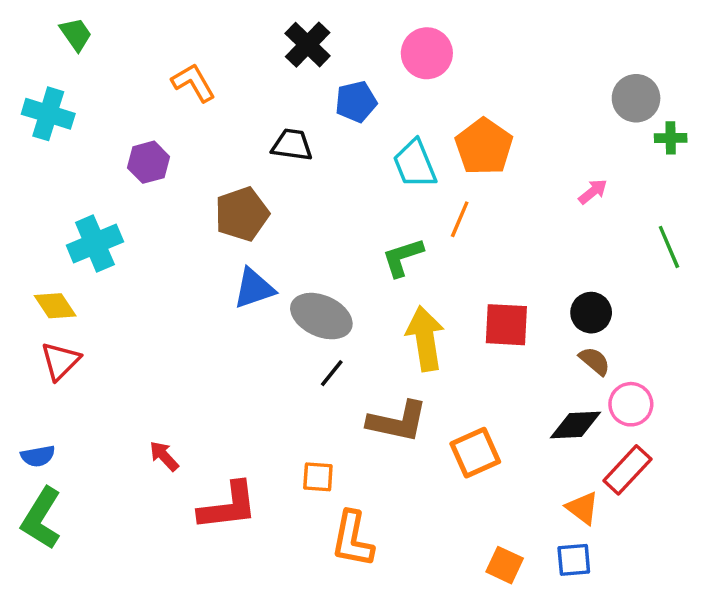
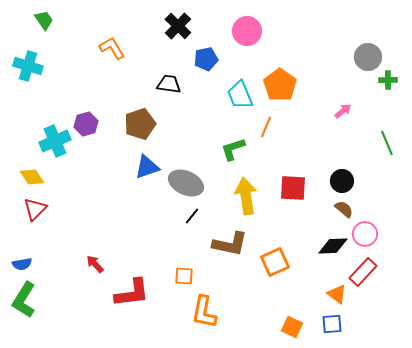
purple hexagon: (148, 162) -> (86, 124), moved

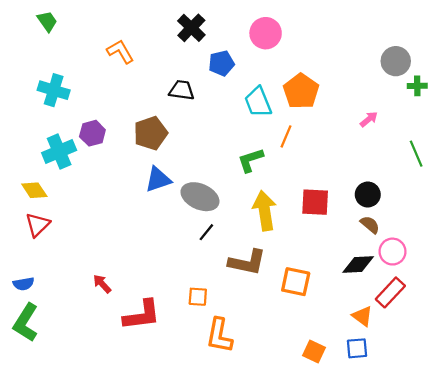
cyan cross: (28, 66) -> (54, 90), moved
orange square: (275, 262) -> (296, 282), turned 36

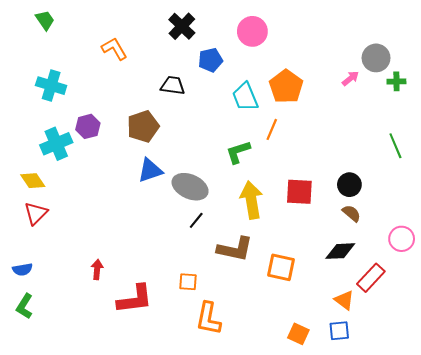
pink arrow: (369, 119) -> (350, 78), moved
pink circle: (393, 252) -> (402, 239), moved
red arrow: (102, 284) -> (97, 269), turned 48
green L-shape: (26, 323) -> (25, 306), size x0.7

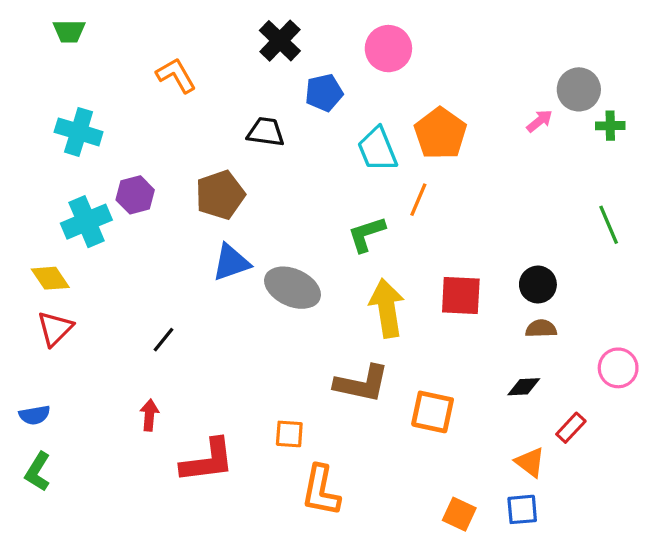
green trapezoid: (45, 20) -> (69, 31), turned 125
brown semicircle: (351, 213) -> (541, 329), turned -42
black line: (196, 220) -> (164, 340), moved
black diamond: (340, 251) -> (524, 387), size x0.7
red rectangle: (371, 278) -> (571, 428), size x0.7

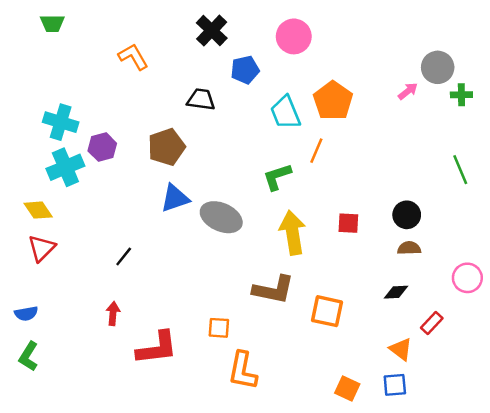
cyan cross: (79, 132) -> (61, 122), moved
red square: (461, 296) -> (348, 223), size x0.7

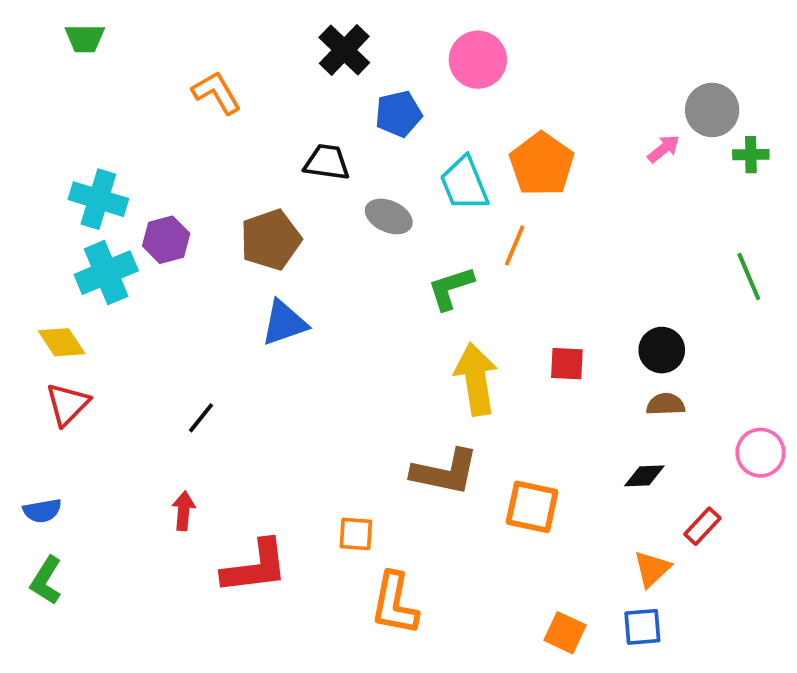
gray ellipse: (221, 217) -> (389, 216), moved, size x0.7
orange triangle: (401, 349) -> (652, 569), turned 40

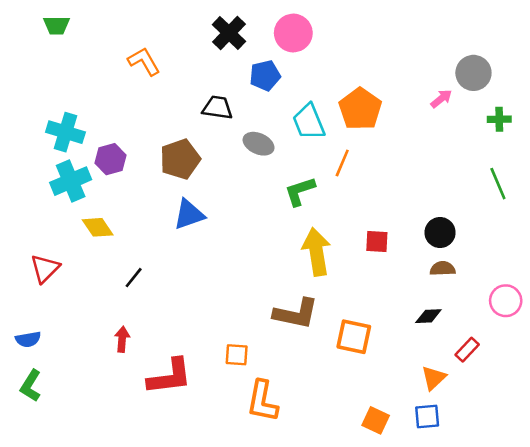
pink circle: (478, 60) -> (293, 33), moved
green cross: (751, 155) -> (499, 119), moved
yellow diamond: (62, 342) -> (98, 227), moved

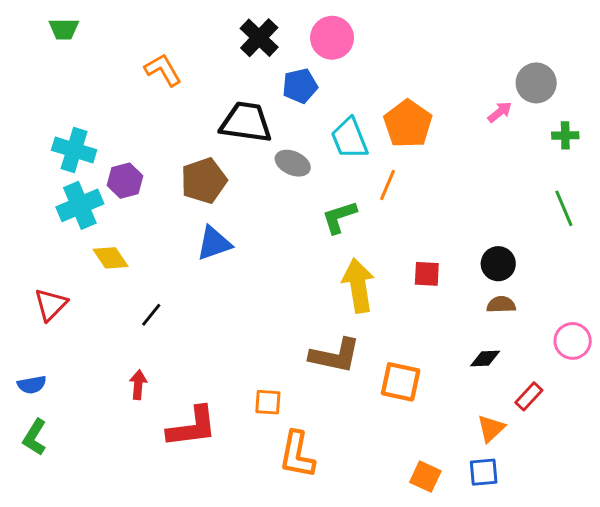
black trapezoid: (217, 108) -> (246, 122), size x1.5

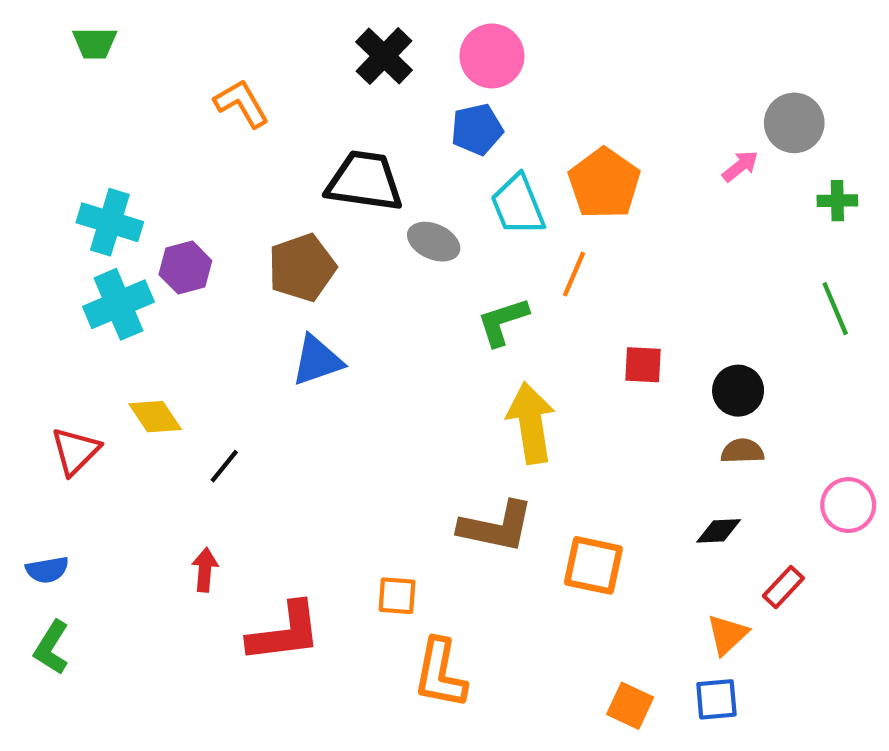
blue pentagon: (300, 86) -> (477, 129), moved
yellow diamond: (110, 258) -> (155, 417), moved
red square: (427, 274) -> (643, 365), moved

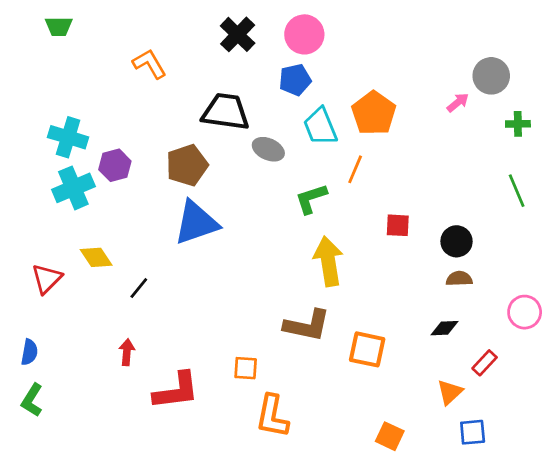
blue triangle: (317, 360) -> (196, 223), size x1.4
blue semicircle: (47, 570) -> (29, 352), turned -70
blue square: (716, 699) -> (473, 432), moved

